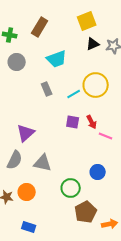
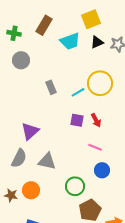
cyan trapezoid: (57, 59) -> (70, 41), moved
pink line: (106, 136) -> (95, 147), moved

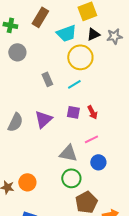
yellow circle: (100, 83) -> (80, 57), moved
purple triangle: (30, 131) -> (43, 119), moved
pink line: (95, 147) -> (91, 139), turned -48
gray semicircle: (19, 158) -> (15, 122), moved
gray triangle: (47, 161) -> (68, 153), moved

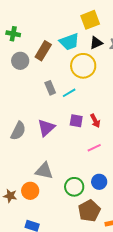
brown rectangle: (40, 17) -> (43, 51), moved
cyan line: (74, 84) -> (69, 93), moved
gray triangle: (68, 153) -> (44, 171), moved
blue circle: (98, 162) -> (99, 182), moved

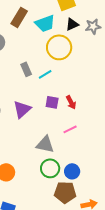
brown rectangle: (43, 51) -> (19, 17), moved
gray triangle: (44, 171) -> (45, 144), moved
blue circle: (99, 182) -> (72, 171), moved
brown pentagon: (89, 211) -> (65, 192), turned 30

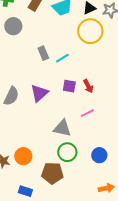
yellow circle: (59, 47) -> (90, 31), moved
blue circle: (72, 171) -> (99, 155), moved
brown pentagon: (65, 192) -> (52, 173), moved

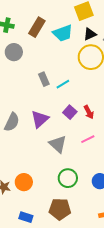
purple square: (69, 86) -> (70, 112), turned 32
gray triangle: (62, 128) -> (58, 144), moved, turned 30
brown pentagon: (52, 173) -> (60, 209), moved

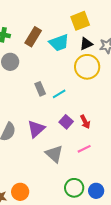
green circle: (68, 178) -> (74, 188), moved

